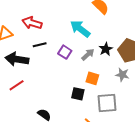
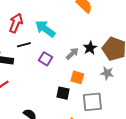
red arrow: (32, 23) -> (16, 23), turned 96
cyan arrow: (80, 29) -> (45, 29), moved
purple square: (65, 52) -> (45, 59), moved

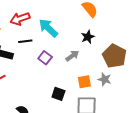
red arrow: (16, 23) -> (20, 19), turned -138
black star: (90, 48) -> (88, 37), moved
orange square: (77, 77) -> (84, 82), moved, turned -32

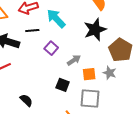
black star: (88, 37) -> (95, 30), size x1.6
gray arrow: (72, 56) -> (74, 60), moved

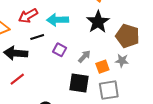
cyan arrow: (56, 18) -> (58, 20), turned -35
black square: (63, 85) -> (79, 83), size x1.5

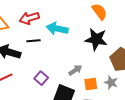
black star: (98, 22) -> (96, 39), turned 30
purple square: (60, 50) -> (41, 78), moved

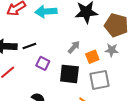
black line: (34, 41) -> (29, 46), moved

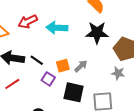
black line: (29, 46) -> (37, 60), turned 48
orange square: (92, 57) -> (63, 66), moved

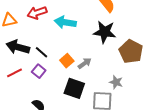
orange square: (63, 66) -> (67, 61), turned -32
gray star: (118, 73) -> (116, 82), moved
purple square: (48, 79) -> (39, 71), moved

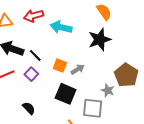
black star: (105, 32) -> (100, 39), turned -30
brown pentagon: (131, 51) -> (126, 75), moved
orange square: (67, 61) -> (60, 66), turned -32

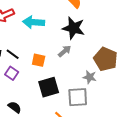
black star: (100, 39) -> (74, 28), turned -30
gray arrow: (78, 69) -> (65, 51), moved
black square: (66, 94) -> (49, 87), turned -30

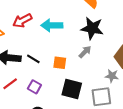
purple square: (12, 73) -> (34, 87), moved
black square: (49, 87) -> (72, 89), turned 35

